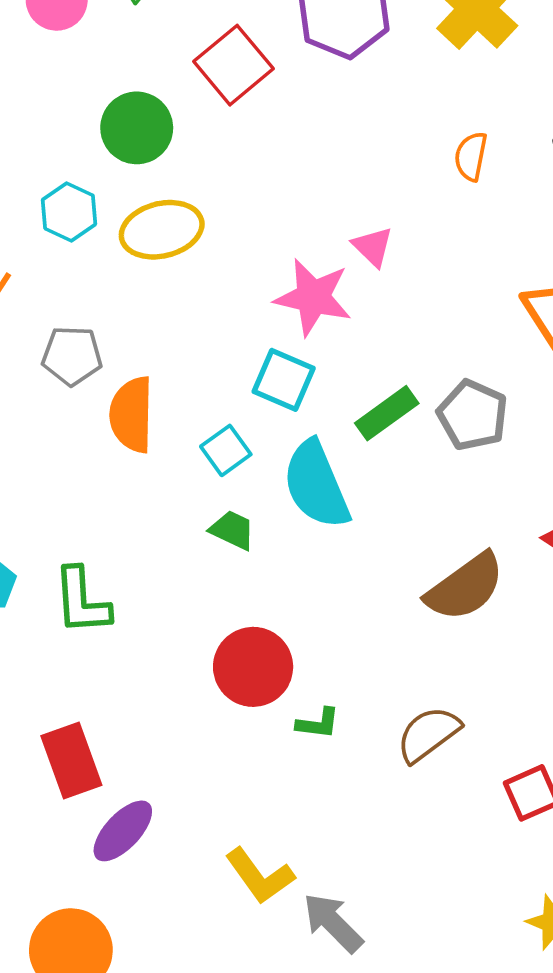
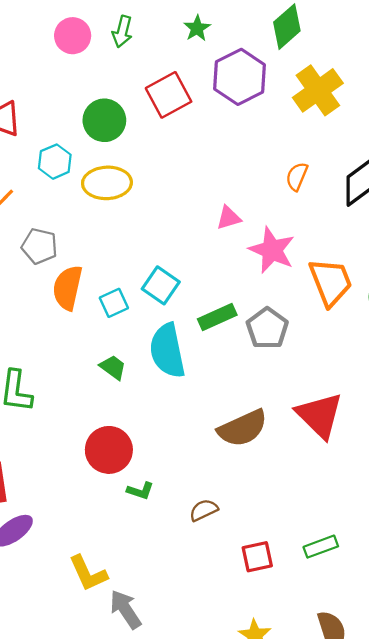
pink triangle: (373, 247) -> (229, 218), turned 48
pink star: (313, 297) -> (272, 250), moved
cyan square: (226, 450) -> (114, 303), moved
brown semicircle: (428, 734) -> (204, 510), size x0.7

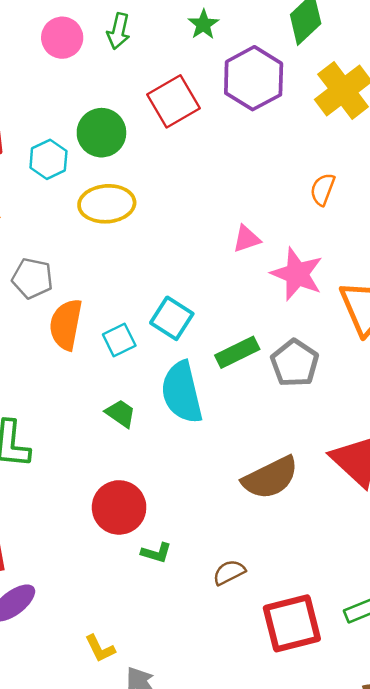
cyan hexagon: (55, 162) -> (48, 159), moved
red square: (257, 557) -> (292, 623), size x1.6
yellow L-shape: (88, 573) -> (100, 649), size x0.7

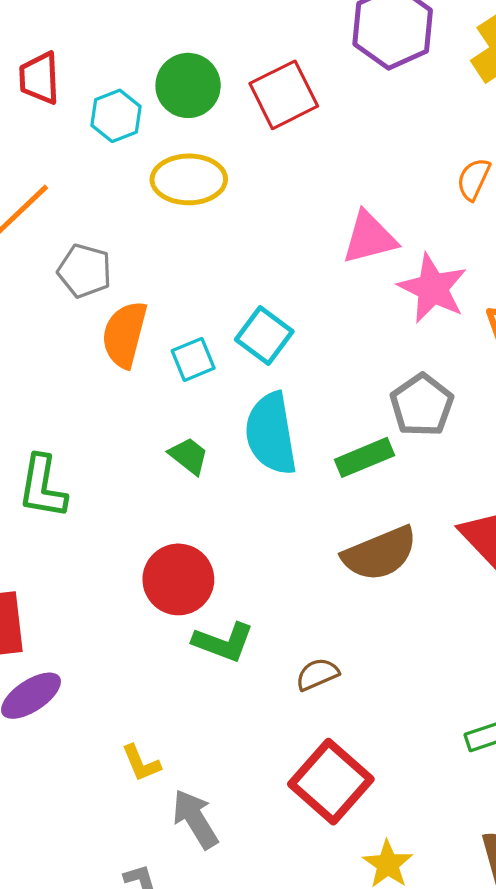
red square: (174, 101) -> (284, 95), moved
pink triangle: (247, 239) -> (369, 238), size x1.5
green rectangle: (237, 352) -> (364, 457), moved
green L-shape: (156, 553) -> (223, 642), size x1.5
red square: (292, 623) -> (331, 782), moved, turned -38

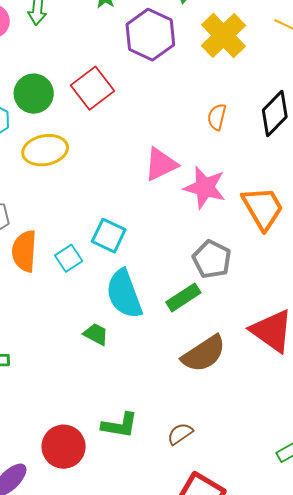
green trapezoid: (189, 456) -> (96, 334), moved
red circle: (178, 579) -> (64, 447), moved

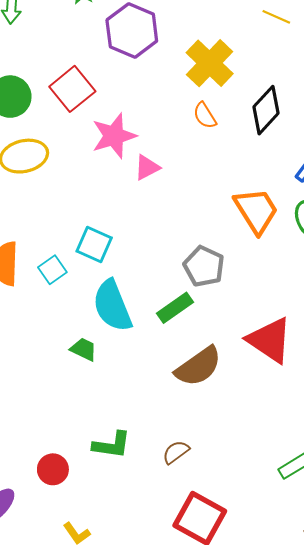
yellow cross: (223, 36) -> (210, 63), moved
orange semicircle: (217, 117) -> (205, 116), turned -44
pink triangle: (161, 164) -> (147, 167), size x0.7
pink star: (205, 187) -> (114, 136), moved, turned -30
red circle: (64, 447) -> (53, 469), size x0.7

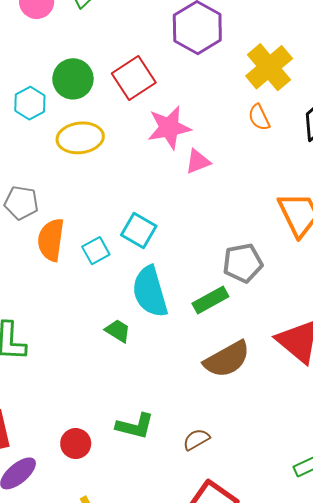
gray pentagon: (204, 266) -> (243, 263), turned 30

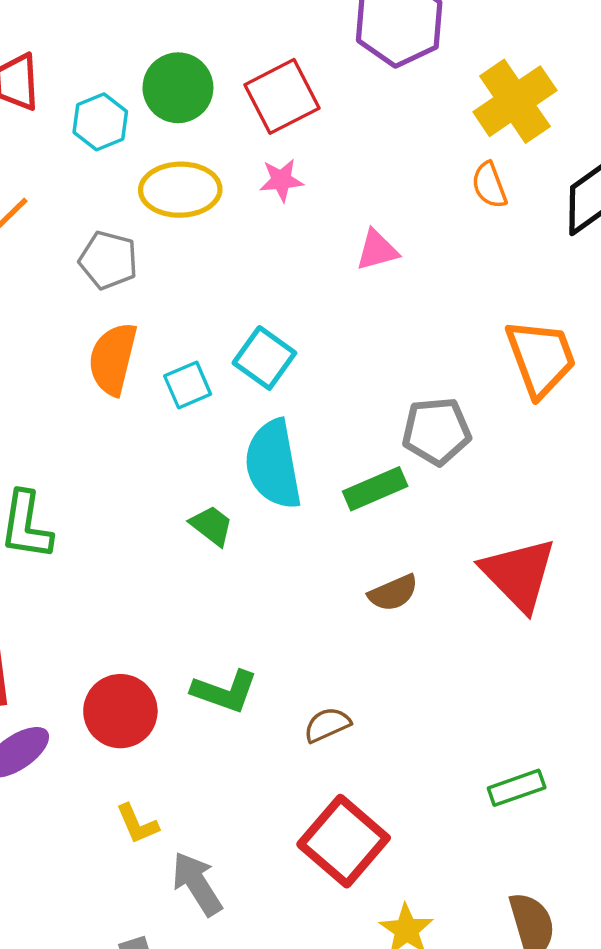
pink star: (169, 128) -> (281, 180), moved, size x0.6
gray pentagon: (21, 203) -> (108, 260), moved
brown semicircle: (227, 359) -> (393, 593), size x0.6
red circle: (76, 444) -> (120, 711), size x1.4

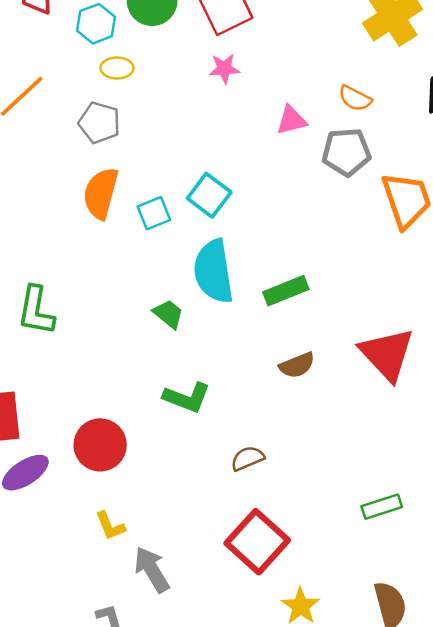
orange semicircle: (489, 185) -> (355, 98), moved, turned -44
yellow ellipse: (180, 190) -> (117, 68), moved, size x0.6
gray pentagon: (436, 431) -> (346, 152), moved
green L-shape: (225, 691) -> (187, 397), moved

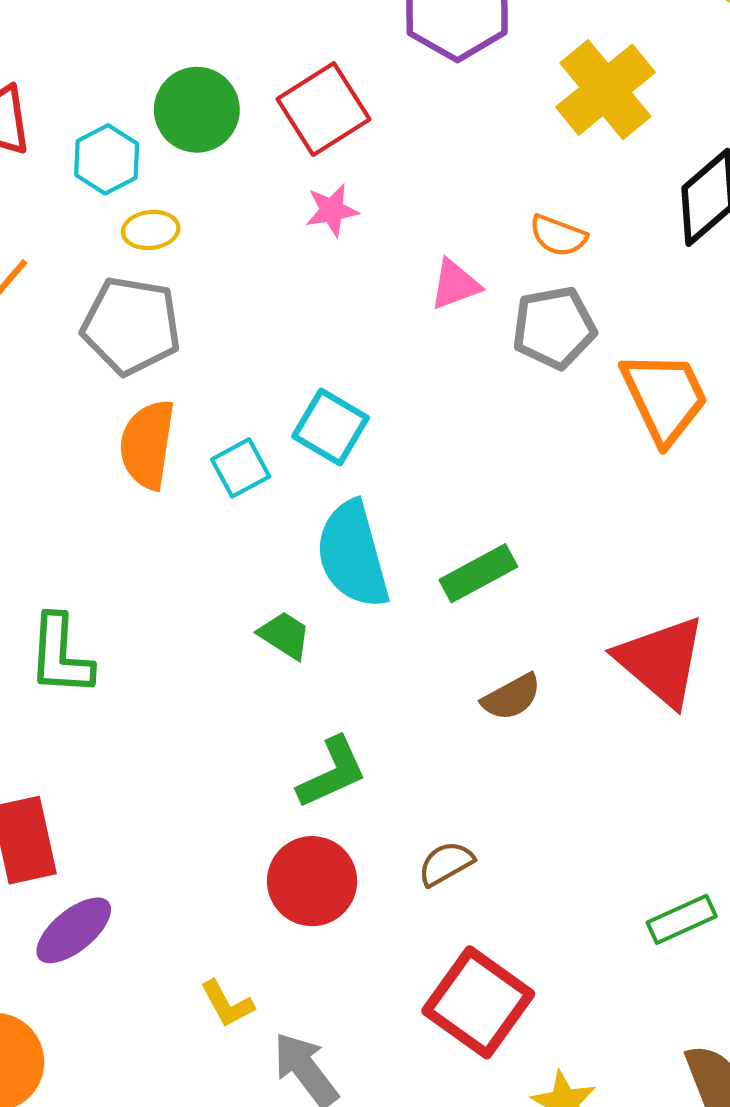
gray pentagon: (99, 123) -> (131, 326), size x1.4
green L-shape: (187, 397) -> (332, 773), turned -39
red circle: (100, 445) -> (312, 881), moved

